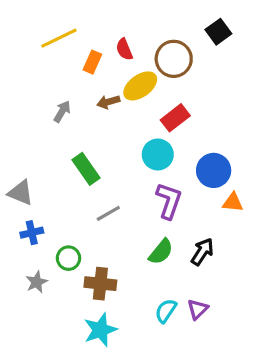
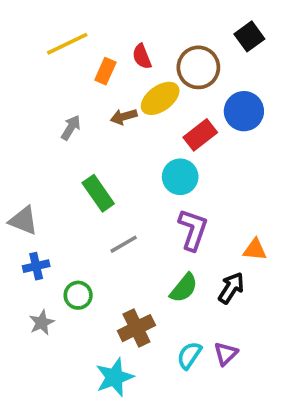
blue circle: (214, 170) -> (244, 111), moved
orange triangle: (233, 202) -> (255, 250), moved
brown cross: (100, 284) -> (136, 328), moved, turned -32

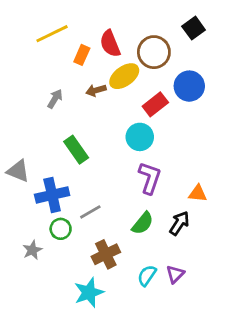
red semicircle: (142, 56) -> (110, 44), size x1.4
gray line: (124, 244) -> (90, 212), moved
blue cross: (36, 266) -> (52, 195), moved, size x1.6

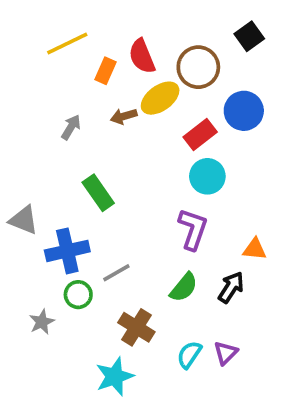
cyan circle: (140, 137) -> (207, 176), moved
brown cross: (106, 254) -> (136, 327), turned -32

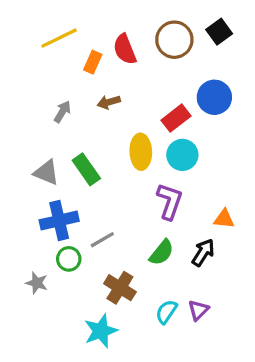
brown circle: (198, 67) -> (174, 40), moved
yellow ellipse: (160, 98) -> (141, 152), moved, turned -56
gray triangle: (24, 220) -> (46, 173), moved
gray star: (42, 322) -> (37, 283), turned -30

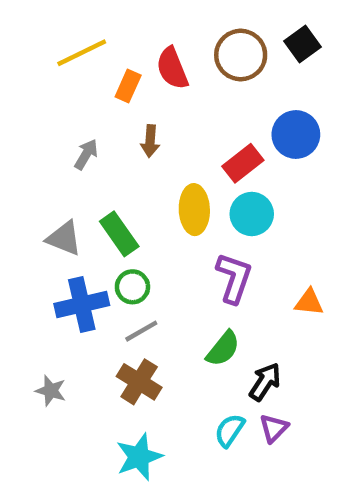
brown arrow: (109, 102) -> (150, 141), turned -70
black arrow: (203, 253) -> (265, 382), moved
green circle: (69, 259) -> (132, 287), moved
brown cross: (120, 288) -> (139, 382), moved

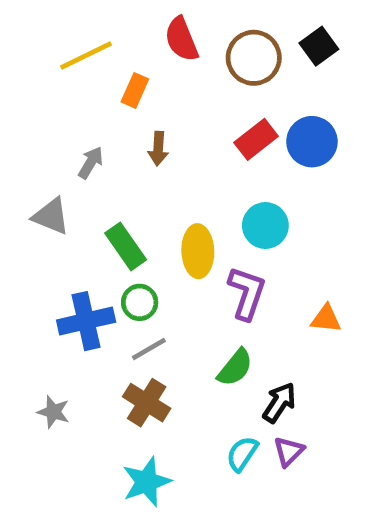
red semicircle: (172, 68) -> (182, 39), moved
red rectangle: (243, 163) -> (256, 139), moved
yellow ellipse: (194, 210) -> (198, 251), moved
gray triangle: (64, 238) -> (51, 216), moved

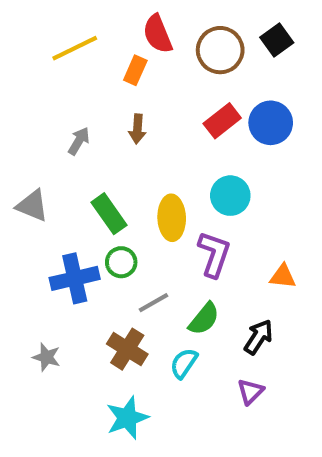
orange rectangle: (135, 90) -> (135, 70), moved
gray triangle: (51, 216) -> (32, 206), moved
gray line: (149, 349) -> (154, 303), moved
black arrow: (279, 403) -> (259, 337), moved
cyan semicircle: (242, 454) -> (184, 363), moved

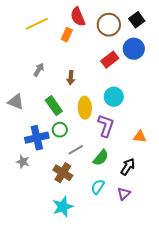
blue circle: (271, 123) -> (134, 49), moved
brown arrow: (137, 129) -> (71, 78), moved
gray star: (46, 357) -> (23, 162), moved
cyan semicircle: (184, 363) -> (98, 187), moved

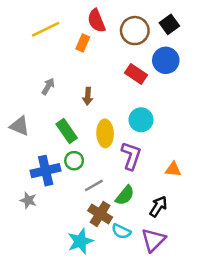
red rectangle: (110, 60) -> (136, 74), turned 72
brown cross: (63, 173) -> (100, 214), moved
cyan semicircle: (98, 187) -> (121, 231), turned -98
purple triangle: (124, 194) -> (153, 240), size x1.5
cyan star: (63, 207) -> (80, 241), moved

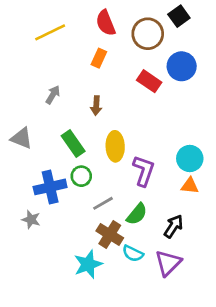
black square: (169, 24) -> (179, 16), moved
orange rectangle: (83, 43) -> (99, 58), moved
cyan circle: (141, 120) -> (190, 159), moved

